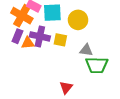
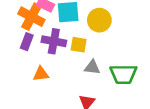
orange triangle: (28, 43) -> (41, 74), moved
gray triangle: (86, 50) -> (92, 67), moved

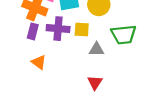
orange triangle: (41, 74) -> (39, 62), moved, turned 49
green trapezoid: (123, 74) -> (124, 35), moved

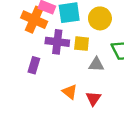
purple rectangle: (33, 31) -> (34, 65), moved
orange triangle: (39, 62) -> (70, 92), moved

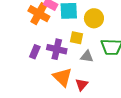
purple cross: (57, 42) -> (57, 49), moved
orange triangle: (70, 92) -> (62, 77), size x1.5

